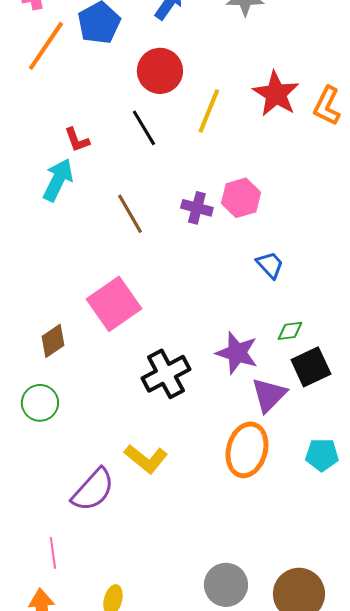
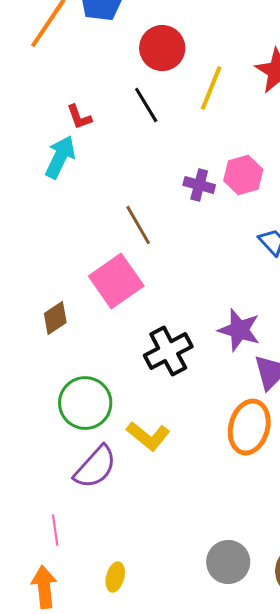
brown line: (130, 214) -> (138, 225), moved
green circle: (40, 403) -> (85, 403), moved, size x1.4

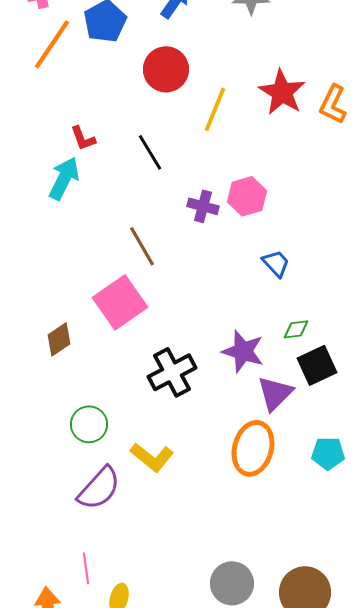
black line: (146, 105) -> (150, 152), moved
green circle: (85, 403) -> (89, 424), size x0.7
pink line: (55, 530) -> (86, 568), moved

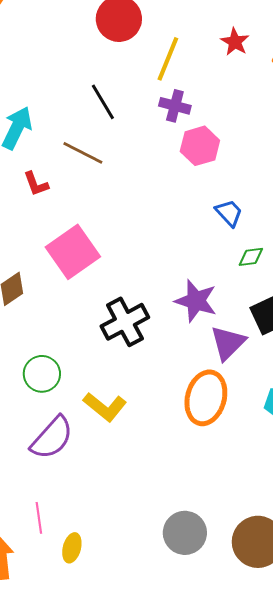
red star: (282, 92) -> (235, 42), size x0.6
red L-shape: (83, 138) -> (36, 184), moved
purple cross: (203, 206) -> (175, 106), moved
brown line: (142, 246) -> (83, 153), moved, turned -33
green diamond: (296, 329) -> (251, 257), moved

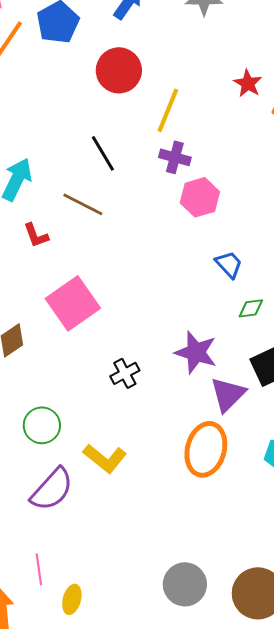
red star: (235, 42) -> (248, 83), moved
black cross: (125, 322) -> (125, 373), size x0.6

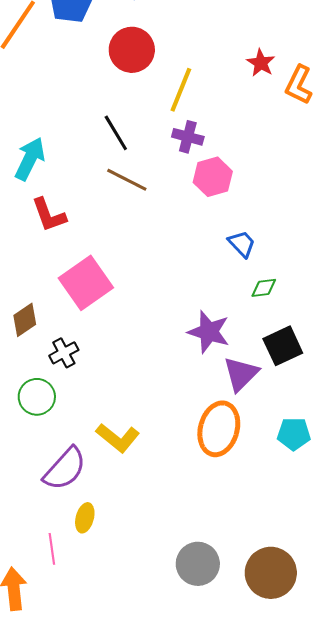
brown line: (83, 204) -> (127, 180), moved
red L-shape: (36, 235) -> (49, 215), size x1.4
black cross: (125, 373) -> (64, 353), moved
green circle: (42, 425) -> (37, 397), moved
yellow ellipse: (72, 599) -> (85, 518), moved

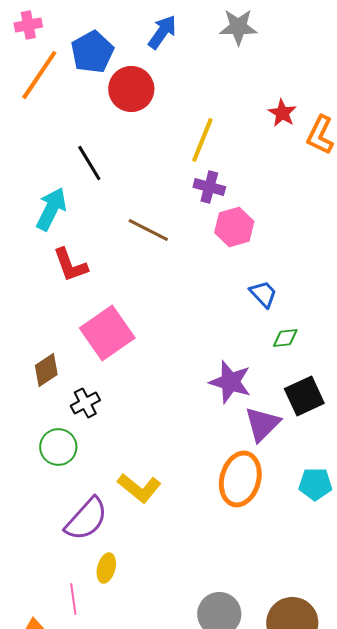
red circle: (132, 50) -> (131, 89), moved
black line: (116, 133) -> (89, 163), moved

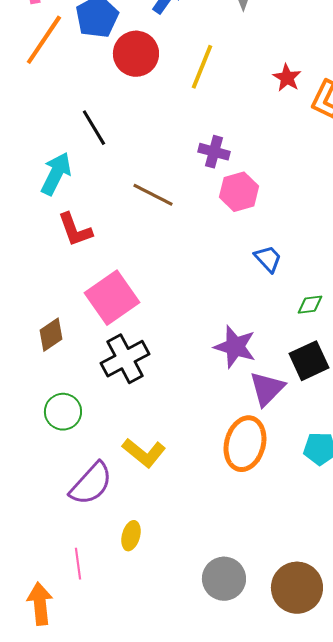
yellow line: (202, 140) -> (202, 67), moved
green diamond: (285, 338) -> (310, 305), moved
black cross: (85, 403) -> (125, 359), moved, size x1.6
yellow ellipse: (106, 568) -> (131, 536), moved

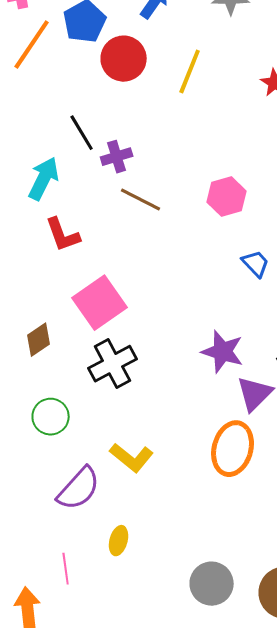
purple cross: (214, 152) -> (117, 157), moved, turned -32

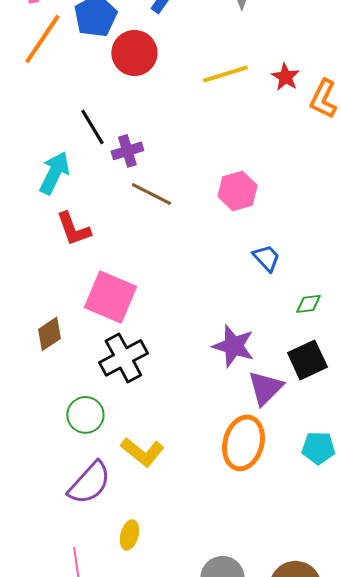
yellow line: (190, 72) -> (225, 74), moved, turned 51
pink square: (100, 303) -> (110, 297), turned -32
green circle: (51, 417) -> (85, 415), moved

